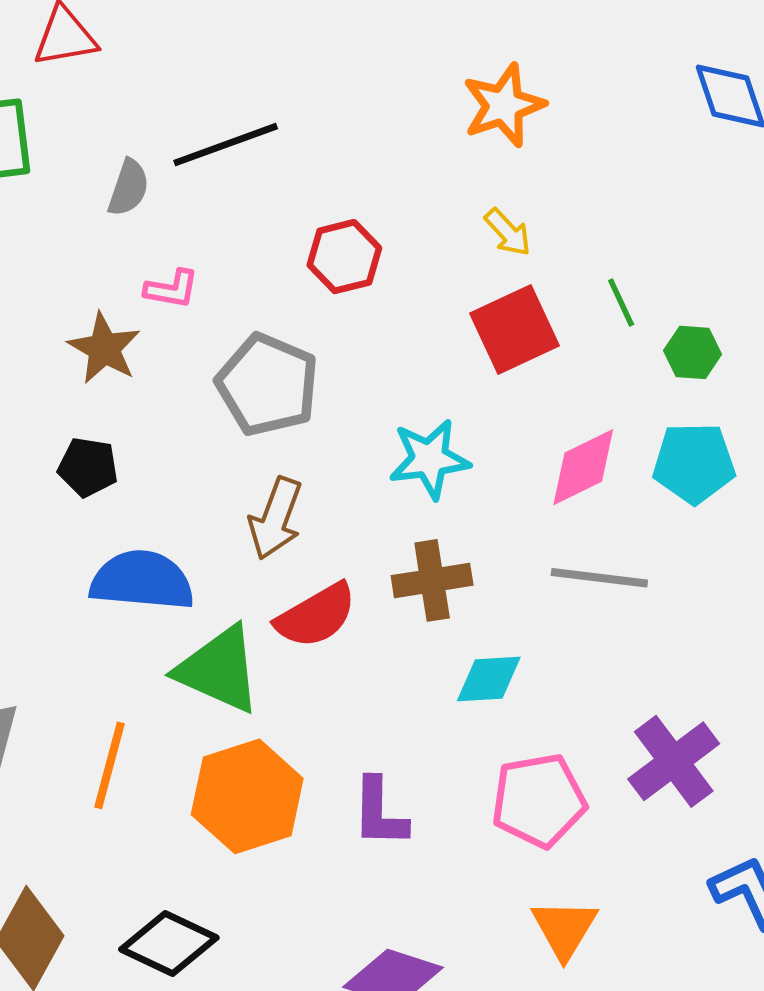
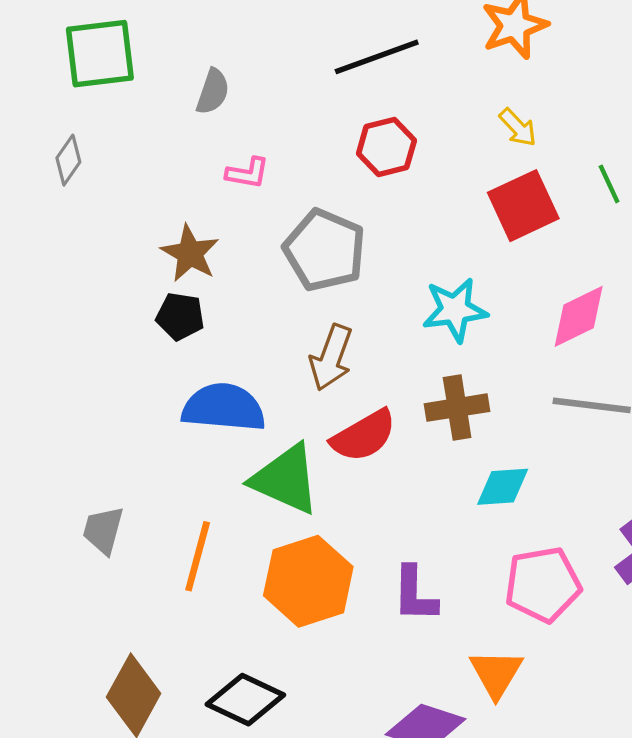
black line: (226, 145) -> (377, 57), moved
brown star: (104, 348) -> (190, 253), moved
orange triangle: (564, 929) -> (496, 673), moved

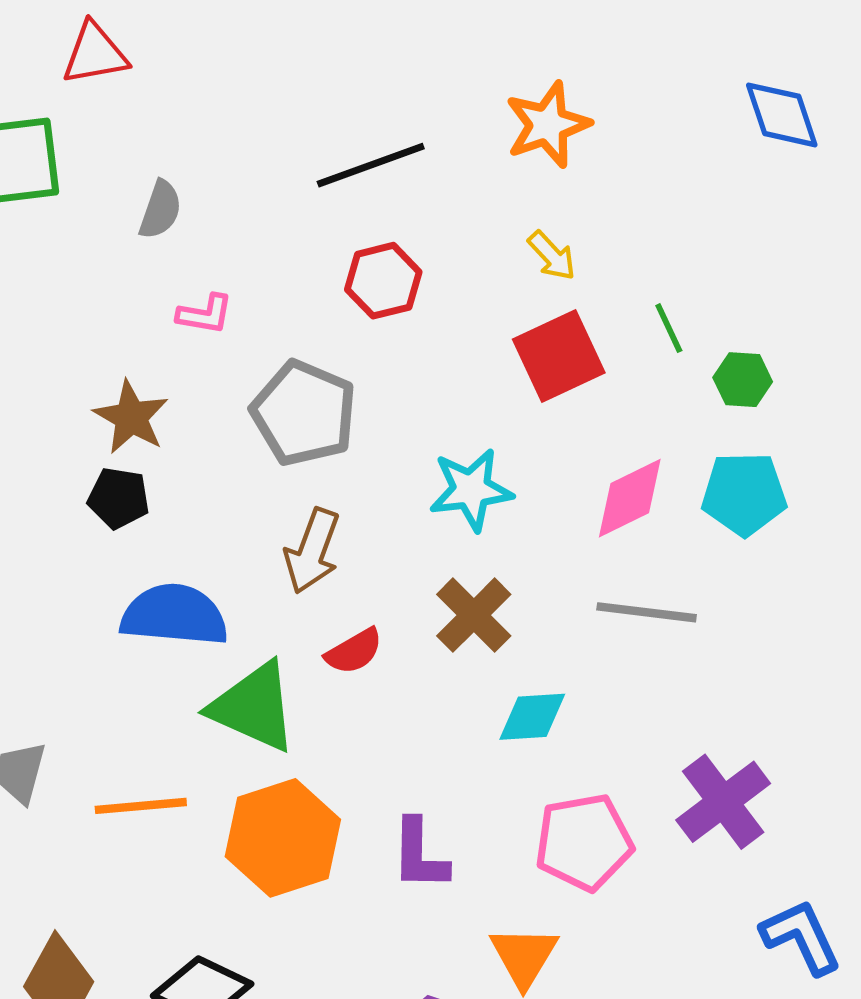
brown cross: (457, 408) -> (474, 615), turned -36
red semicircle: (364, 436) -> (354, 651), size x0.7
orange line: (198, 556) -> (141, 806), turned 70

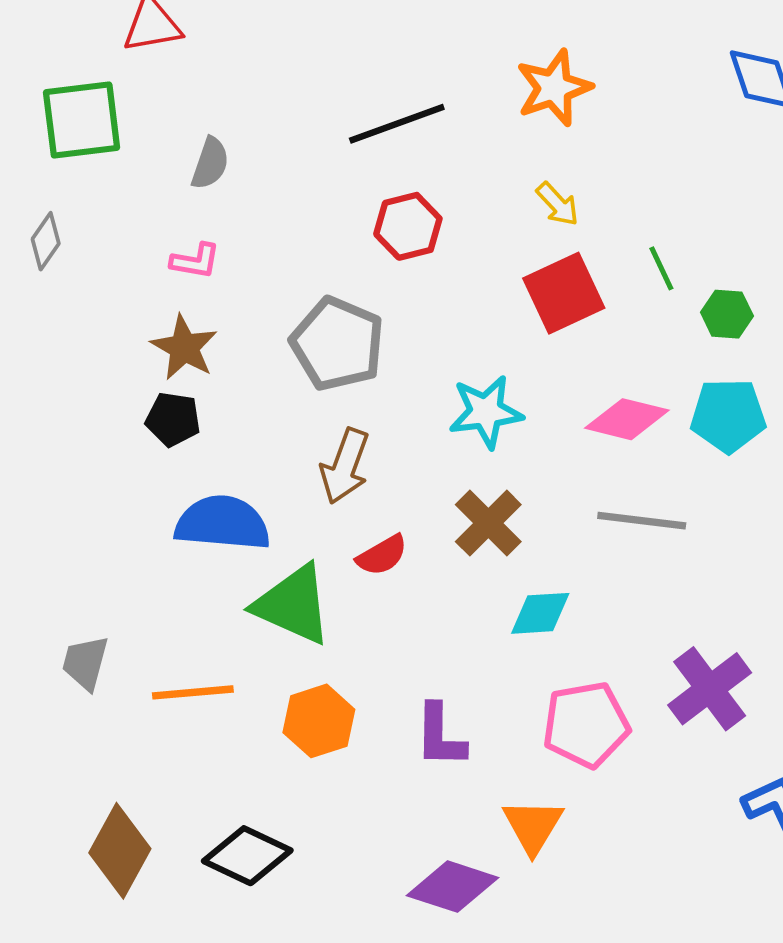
pink L-shape: (205, 314) -> (195, 261), moved
pink diamond: (630, 498) -> (627, 419), turned 40
orange hexagon: (283, 838) -> (319, 721), size x0.7

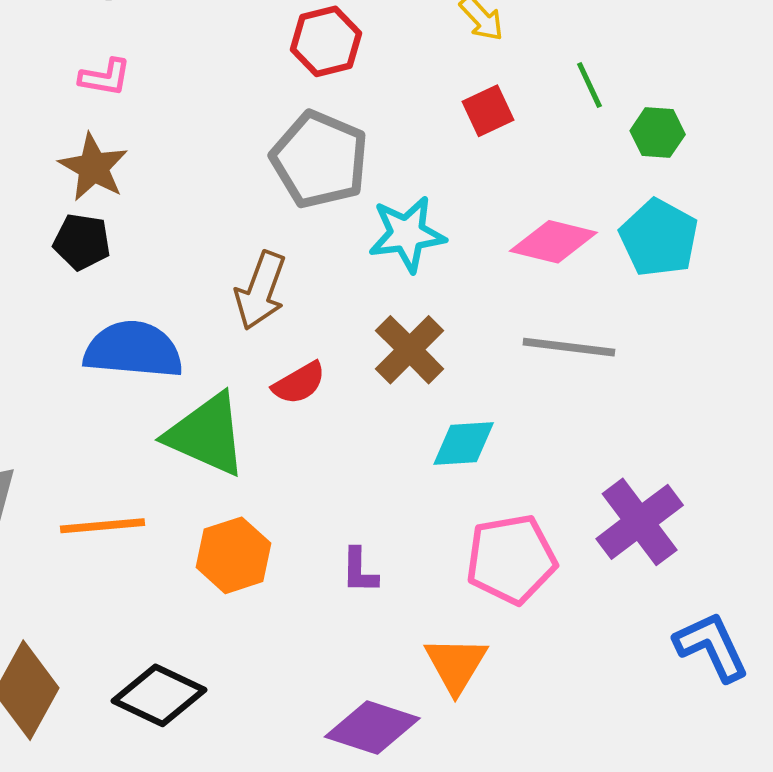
red square: (564, 293) -> (488, 111), size x0.6
gray pentagon: (337, 344) -> (320, 160), moved
cyan pentagon: (728, 416) -> (659, 238), turned 30
purple L-shape: (440, 736) -> (359, 571), size x0.7

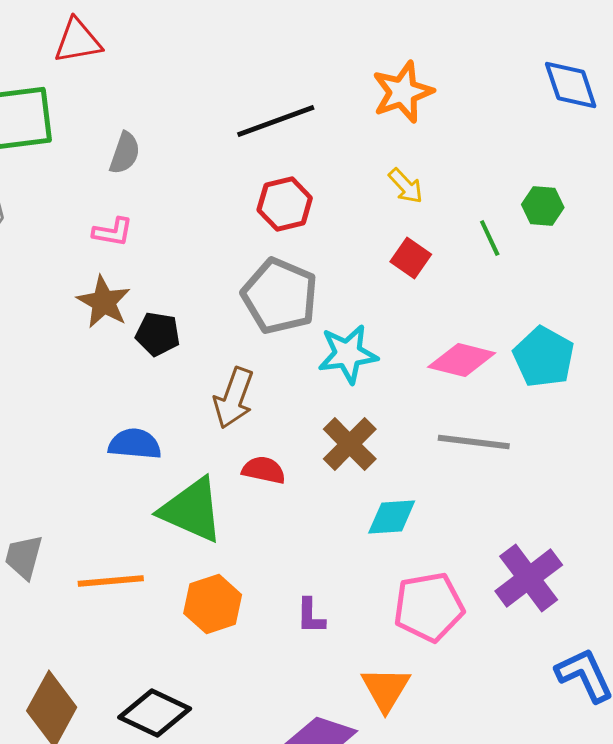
red square: (488, 111) -> (411, 258), turned -30
green hexagon: (658, 133) -> (543, 206), moved
black pentagon: (82, 242) -> (158, 334), moved
blue semicircle: (133, 350) -> (135, 444), size x0.7
red semicircle: (299, 383) -> (264, 470), turned -138

